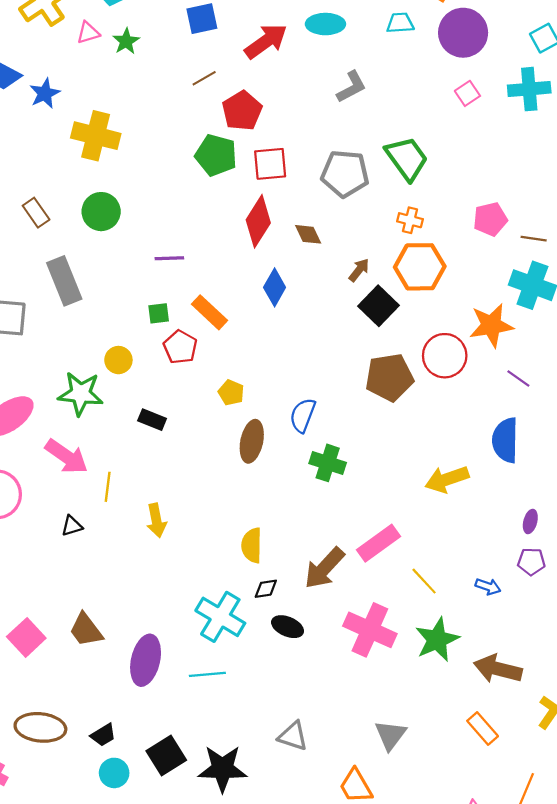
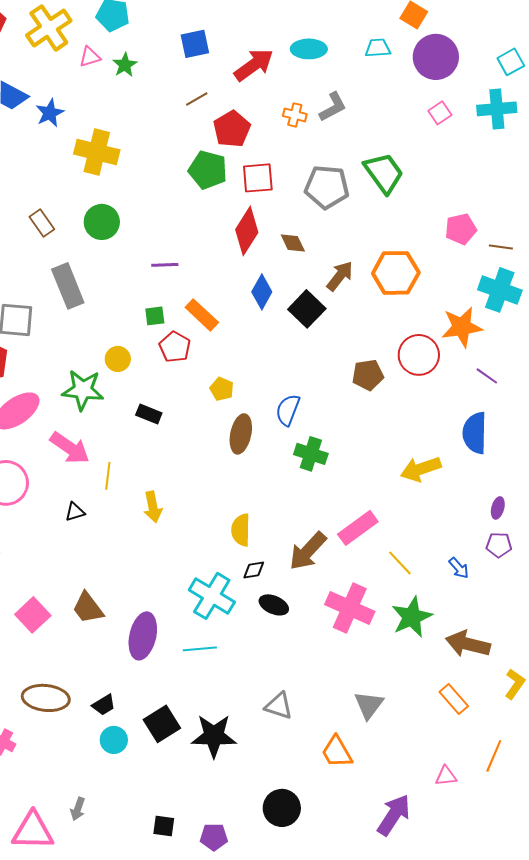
orange cross: (410, 220) -> (295, 115), moved
brown arrow: (359, 270) -> (340, 276), size x1.4
black square: (379, 306) -> (307, 309), moved
brown pentagon: (389, 377) -> (368, 375), size x0.7
blue arrow: (488, 587) -> (459, 568), turned 30

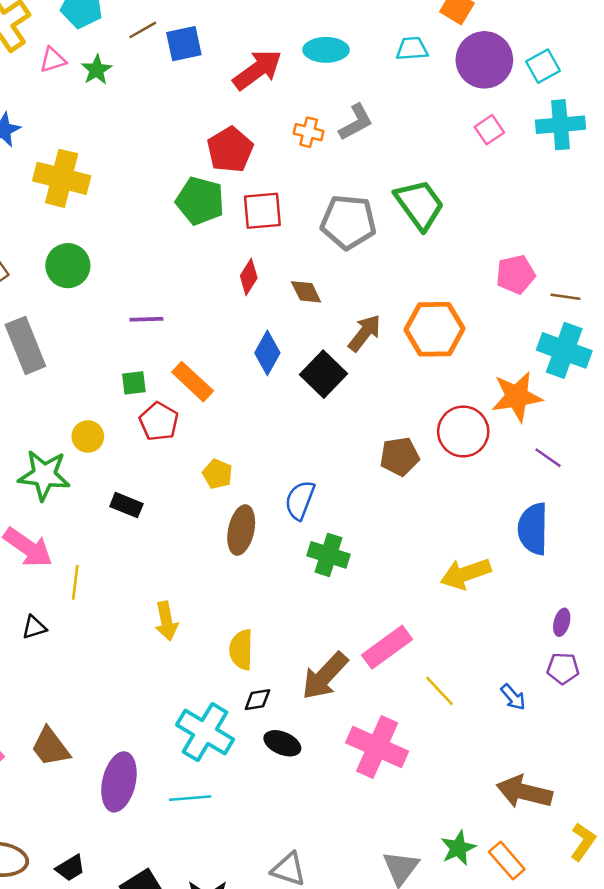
cyan square: (511, 62) -> (543, 66), moved
brown line: (197, 99) -> (143, 30), moved
red diamond: (247, 231) -> (249, 277), size x0.6
yellow arrow: (153, 507) -> (166, 621), moved
green star: (412, 617) -> (458, 848), moved, size x0.7

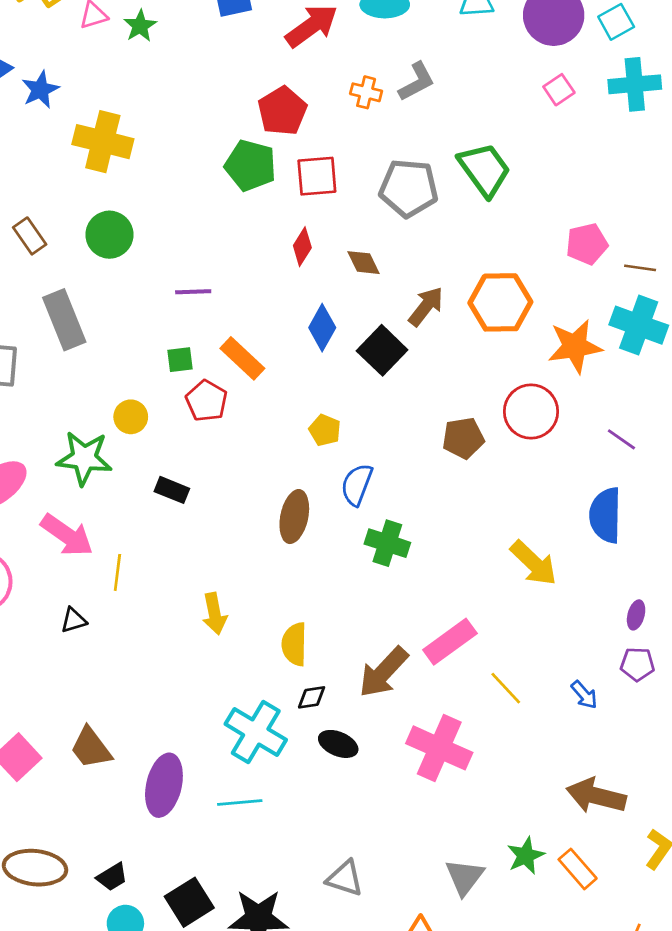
orange star: (517, 397) -> (575, 346), moved
yellow pentagon: (218, 474) -> (325, 430), moved
yellow arrow: (466, 574) -> (534, 563), turned -117

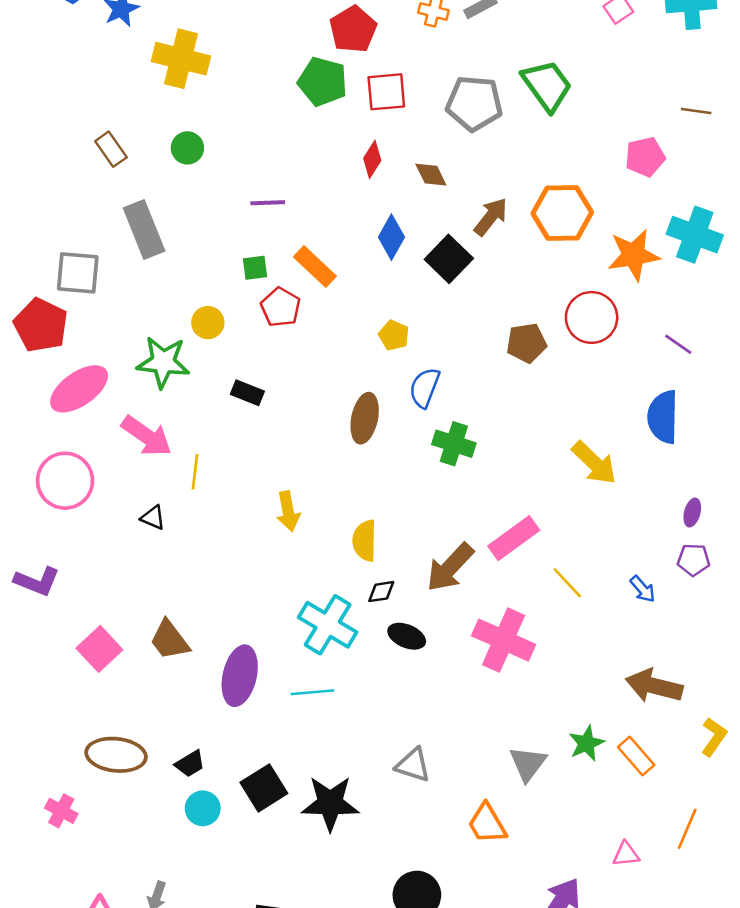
green circle: (109, 235) -> (187, 148), size x0.7
brown line: (640, 268) -> (696, 111), moved
black triangle: (74, 620) -> (153, 518), turned 40

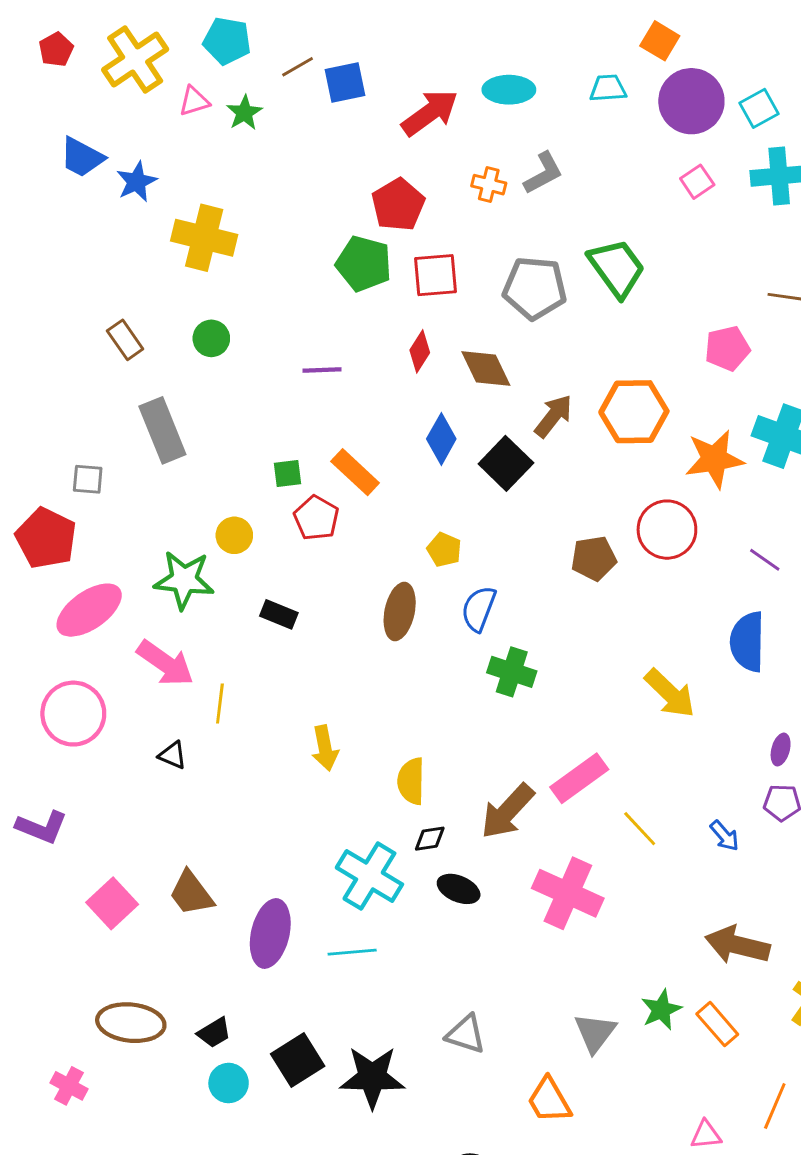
brown diamond: (431, 175) -> (486, 369), size x1.4
purple line: (268, 203) -> (322, 370), moved
gray square: (78, 273) -> (88, 479), size x0.6
brown ellipse: (365, 418) -> (400, 611), moved

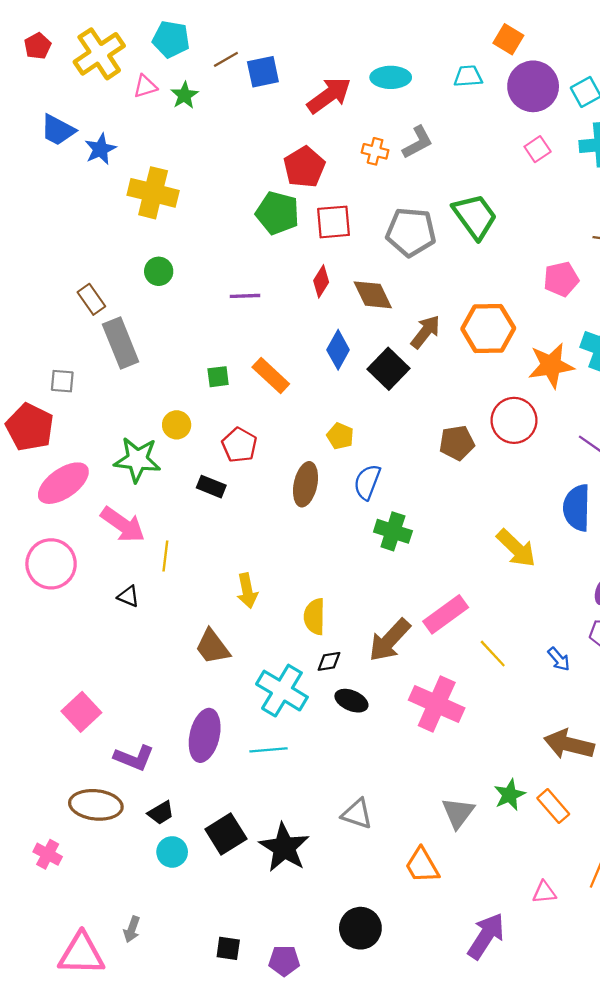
brown rectangle: (125, 340) -> (91, 299), moved
red pentagon: (316, 518) -> (239, 445), moved
purple L-shape: (42, 827) -> (134, 758), moved
brown trapezoid: (191, 893) -> (212, 647), moved
black star: (372, 1077) -> (284, 847), turned 30

